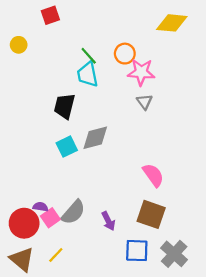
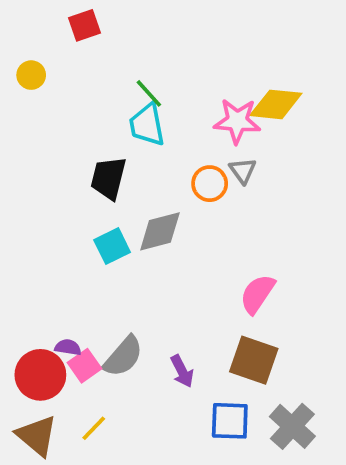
yellow diamond: (172, 23) -> (276, 104), moved
orange circle: (125, 54) -> (210, 184), moved
pink semicircle: (153, 175) -> (257, 294), turned -110

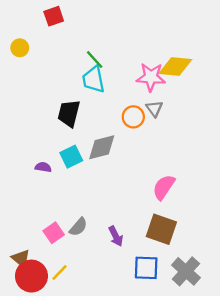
purple semicircle: (68, 347) -> (43, 167), moved
gray semicircle: (123, 356) -> (78, 227), size x0.7
red circle: (40, 375) -> (31, 276), moved
brown triangle: (37, 436) -> (21, 258), moved, size x0.7

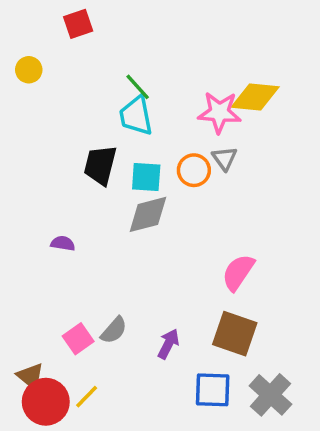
cyan square: (71, 157) -> (146, 177), moved, turned 30
purple arrow: (116, 236) -> (168, 344), turned -126

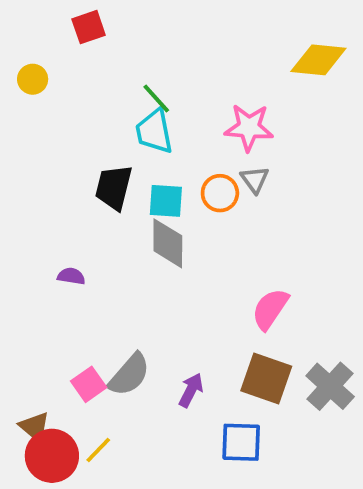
yellow diamond: (255, 97) -> (318, 60), moved
gray diamond: (148, 214) -> (168, 243), turned -75
gray semicircle: (114, 330) -> (129, 375), size x1.4
gray cross: (270, 395) -> (330, 386), moved

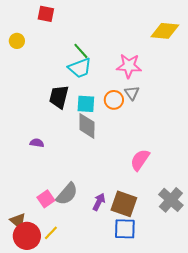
red square: (89, 27) -> (46, 14), turned 30
cyan trapezoid: (154, 131) -> (80, 68), turned -100
brown square: (266, 379) -> (124, 204), moved

